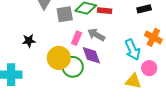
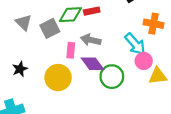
green circle: (73, 67) -> (112, 77), moved
pink circle: (149, 68) -> (144, 61), moved
yellow triangle: (133, 81) -> (158, 76), moved

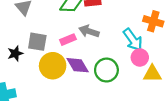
gray square: (50, 28) -> (37, 42), moved, turned 30
pink rectangle: (71, 50) -> (68, 40), turned 56
purple diamond: (92, 64) -> (78, 65), moved

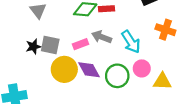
cyan arrow: (133, 40) -> (131, 42), moved
black star: (15, 53) -> (33, 47), moved
pink circle: (140, 57) -> (142, 68), moved

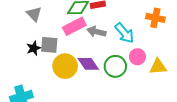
pink rectangle: (80, 44) -> (74, 26), moved, size x1.5

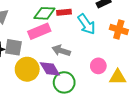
gray arrow: (96, 32) -> (61, 51), moved
cyan arrow: (124, 33) -> (86, 24), moved
green circle: (115, 66) -> (64, 82), moved

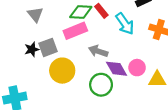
red rectangle: (64, 12) -> (101, 11), turned 56
gray square: (13, 47) -> (48, 47), turned -30
purple diamond: (50, 69) -> (116, 69), moved

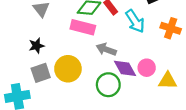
pink rectangle: (75, 31) -> (83, 27), turned 35
gray square: (48, 47) -> (41, 73), moved

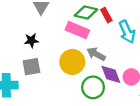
yellow circle: (68, 69) -> (72, 62), moved

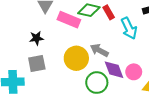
pink rectangle: (77, 30) -> (69, 20), moved

